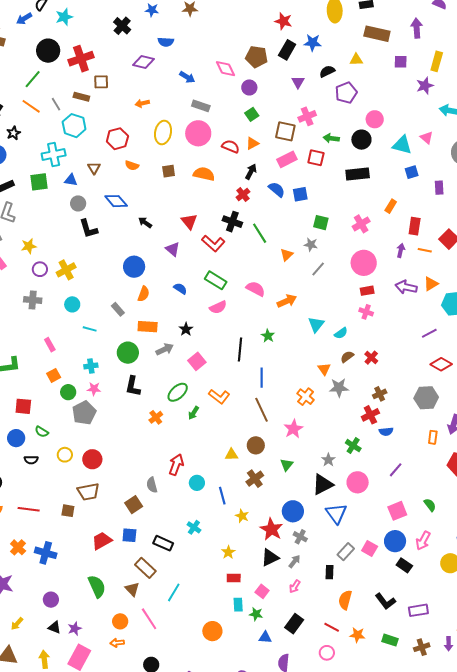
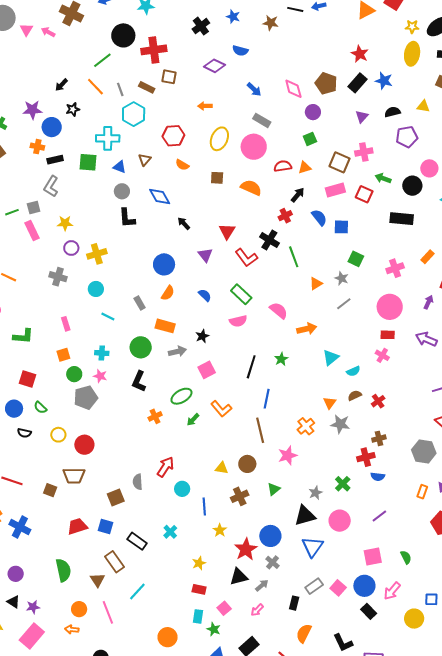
red semicircle: (231, 146) -> (283, 166), turned -42

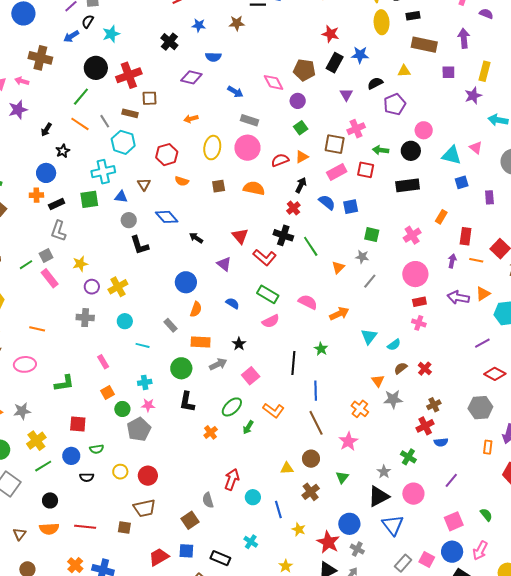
purple star: (32, 110) -> (18, 110), moved
green semicircle: (40, 408) -> (97, 449), turned -40

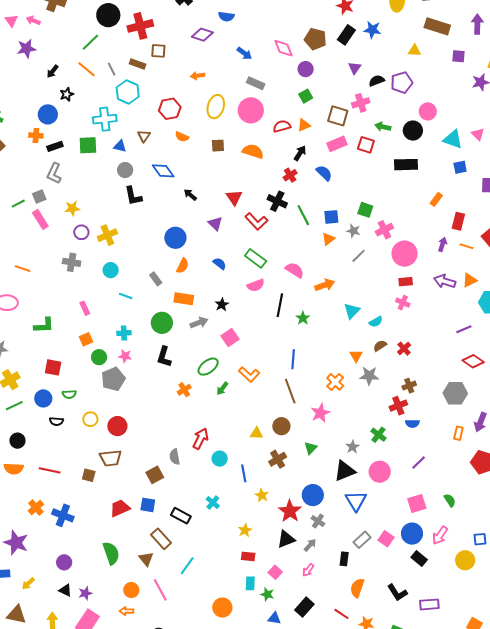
black semicircle: (375, 83) -> (377, 81), moved
blue square: (351, 207) -> (331, 217), moved
pink cross: (412, 235) -> (384, 230), moved
black line: (293, 363) -> (280, 305), moved

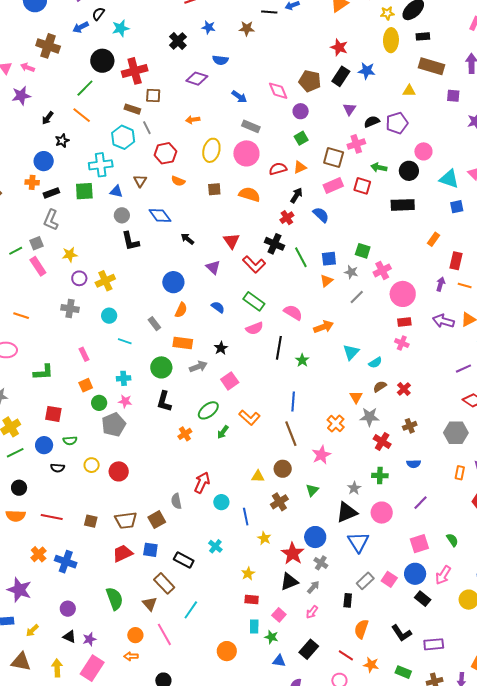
gray line: (112, 69) -> (147, 128), moved
red cross: (398, 406) -> (382, 441), moved, turned -36
green cross: (378, 435) -> (380, 476), turned -35
brown trapezoid: (111, 458) -> (126, 520), moved

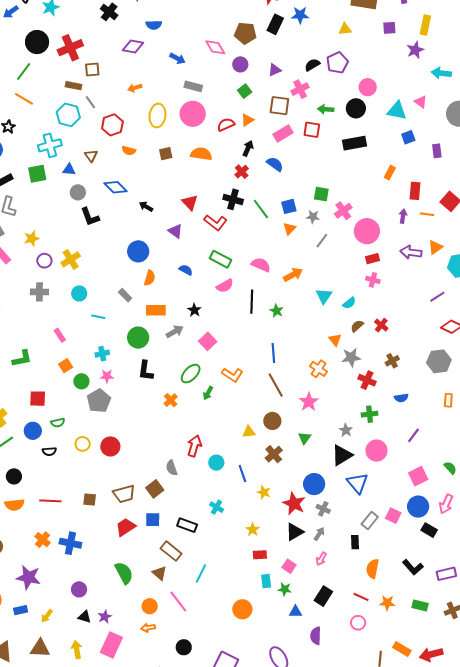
purple triangle: (350, 109) -> (275, 70), moved, turned 40

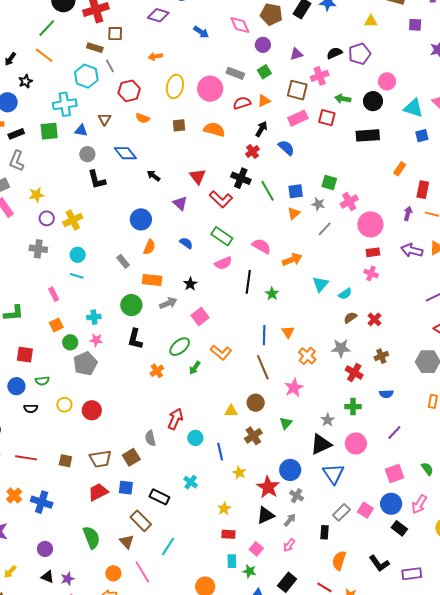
gray rectangle: (193, 86) -> (235, 73), moved
cyan line: (98, 317) -> (77, 276), moved
orange triangle: (335, 340) -> (288, 332), moved

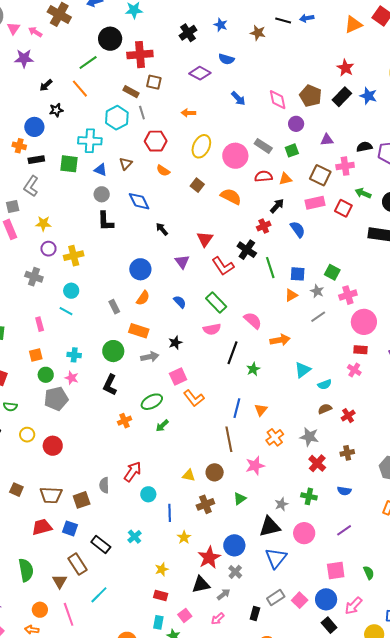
brown square: (179, 125) -> (197, 185), turned 32
orange L-shape: (221, 352) -> (194, 398), moved

